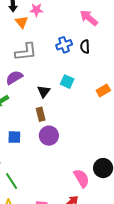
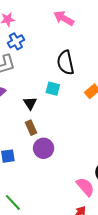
blue cross: (64, 45) -> (16, 41), moved
black semicircle: (85, 47) -> (66, 63), moved, size x1.6

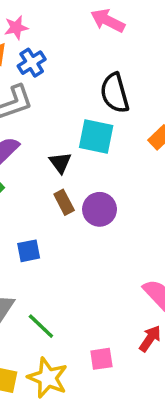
cyan square: (53, 89) -> (96, 137), size x1.5
purple circle: (44, 148) -> (100, 209), moved

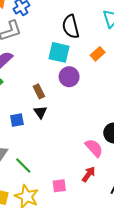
black triangle: (60, 163) -> (40, 112), moved
purple circle: (100, 209) -> (69, 77), moved

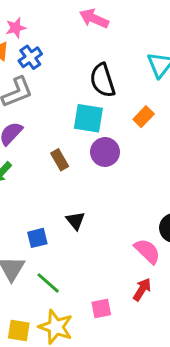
brown rectangle: (39, 91) -> (60, 160), moved
black triangle: (40, 112) -> (75, 221), moved
blue square: (17, 120) -> (37, 238), moved

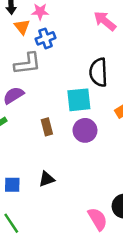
cyan square: (88, 118) -> (79, 100), turned -30
black triangle: (75, 221) -> (47, 179), turned 35

